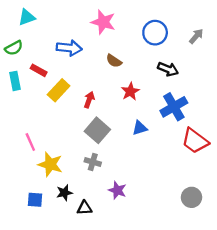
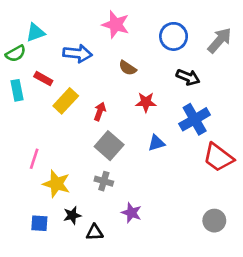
cyan triangle: (27, 17) -> (35, 32), moved
gray arrow: (196, 36) -> (220, 40), size x1.5
red star: (130, 91) -> (146, 102), turned 30
pink line: (30, 142) -> (34, 159), turned 42

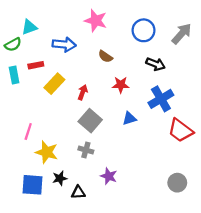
red rectangle: (43, 79) -> (36, 65), turned -40
blue square: (39, 223) -> (33, 185), size x1.5

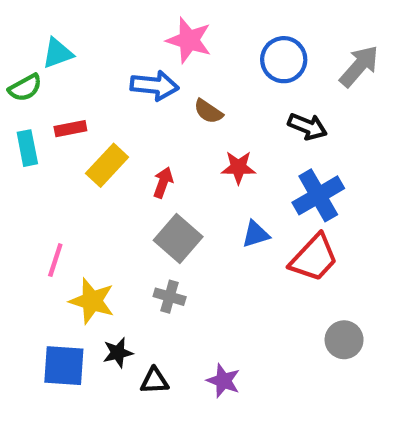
blue arrow: (64, 44) -> (154, 86), moved
red trapezoid: (181, 130) -> (314, 258), moved, turned -84
purple star: (109, 176) -> (223, 381), moved
gray circle: (177, 183) -> (344, 340), moved

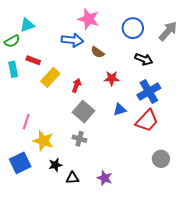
red rectangle: (70, 129) -> (33, 60), turned 32
blue square: (64, 366) -> (20, 163), moved, turned -30

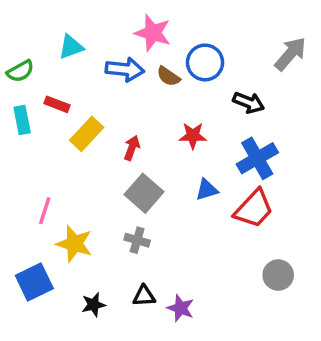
cyan triangle: (27, 25) -> (71, 47), moved
blue circle: (133, 28) -> (205, 62), moved
brown semicircle: (98, 52) -> (168, 76), moved
black star: (55, 165) -> (94, 305), moved
black triangle: (72, 178) -> (144, 296), moved

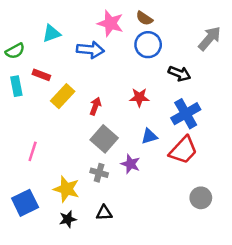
brown semicircle: (168, 76) -> (144, 18), moved
yellow star: (74, 244) -> (66, 189), moved
purple star: (181, 308) -> (130, 164), moved

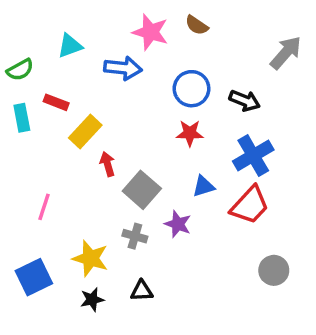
blue circle: (148, 45) -> (192, 89), moved
red arrow: (95, 106) -> (108, 164), moved, turned -36

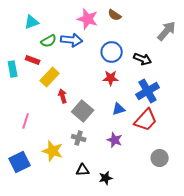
cyan triangle: (70, 46) -> (32, 22), moved
green semicircle: (20, 70) -> (49, 41), moved
purple star: (178, 224) -> (115, 140), moved
black star: (92, 299) -> (106, 178), moved

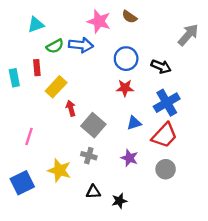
red rectangle: (33, 60) -> (37, 68), turned 64
gray circle: (160, 158) -> (166, 169), moved

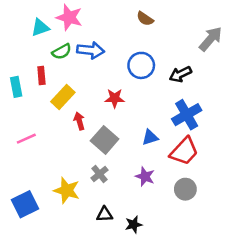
pink star: (99, 21) -> (69, 17), moved
black arrow: (161, 66) -> (180, 74), turned 132
red star: (125, 88) -> (115, 98), moved
pink line: (29, 136) -> (26, 139), moved, turned 48
gray cross: (89, 156) -> (100, 174), turned 35

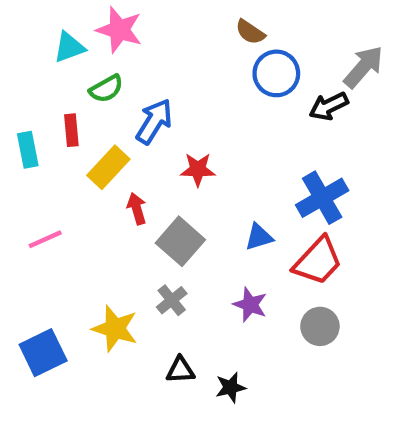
blue arrow: (91, 50) -> (154, 121), moved, turned -64
blue circle: (141, 65) -> (276, 73), moved
black arrow: (180, 74) -> (329, 106), moved

